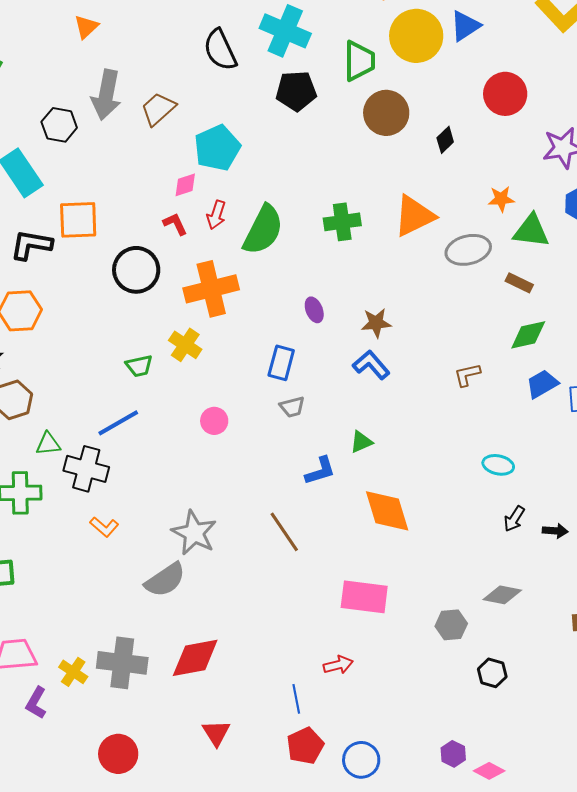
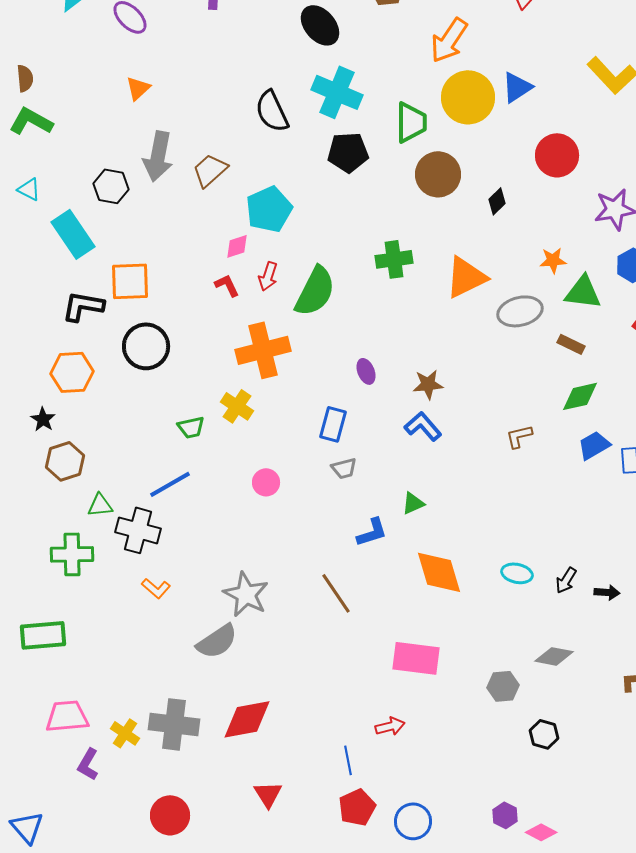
green cross: (342, 222) -> (394, 259), moved
black circle: (136, 270) -> (146, 346), moved
cyan ellipse: (498, 465) -> (517, 573), moved

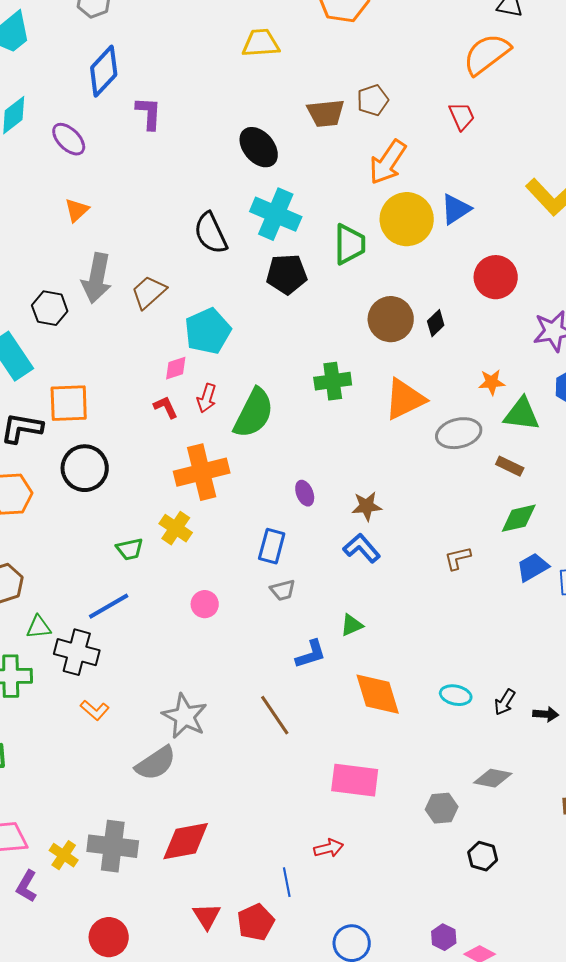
brown circle: (438, 174) -> (391, 319), moved
red pentagon: (357, 807) -> (256, 922), moved

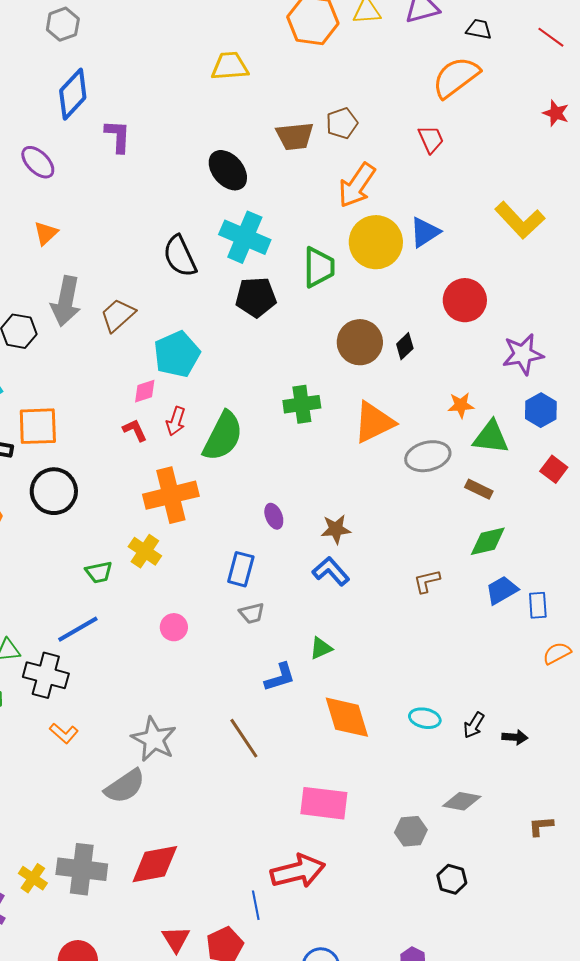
red arrow: (329, 848) -> (298, 871), size x1.8

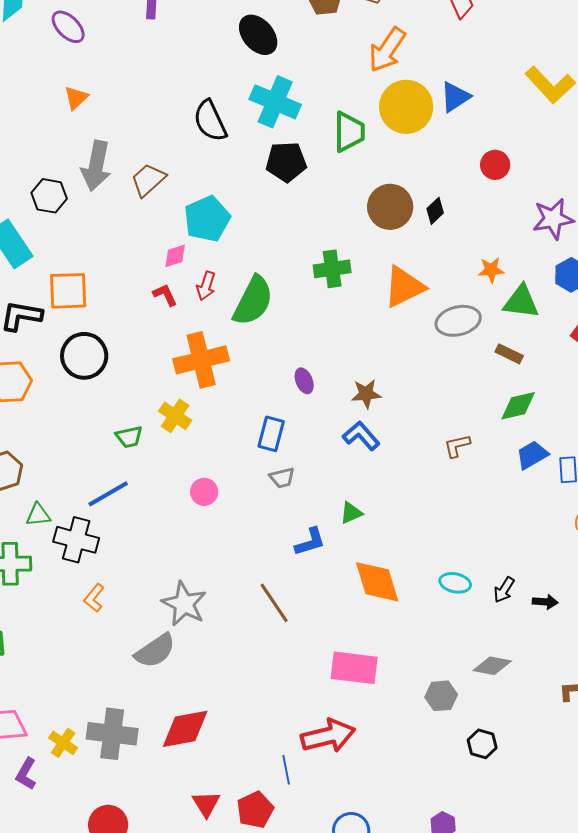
red circle: (465, 300) -> (495, 165), size x0.7
orange L-shape: (64, 733) -> (94, 598), turned 88

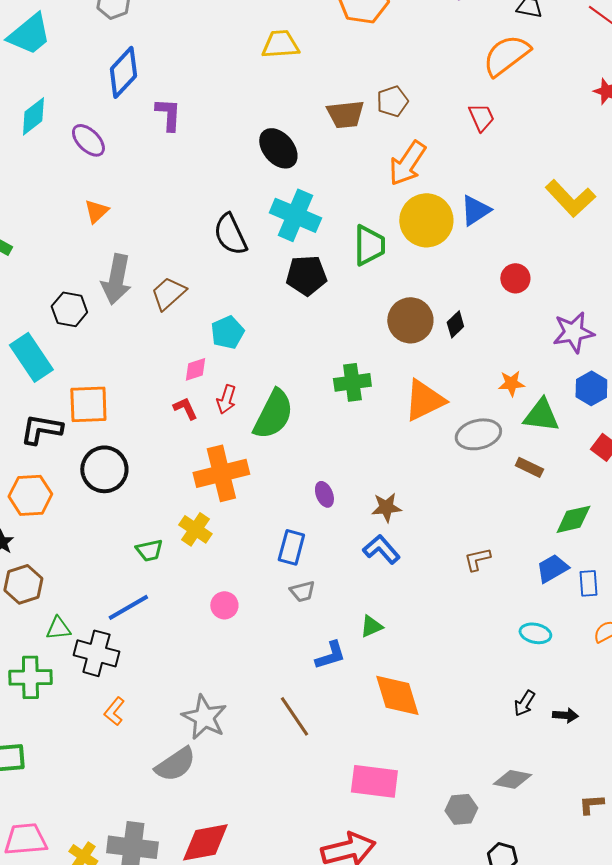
cyan pentagon: (207, 219) -> (227, 332), size x0.7
green diamond: (518, 406) -> (573, 519), moved
cyan ellipse: (455, 583) -> (535, 633), moved

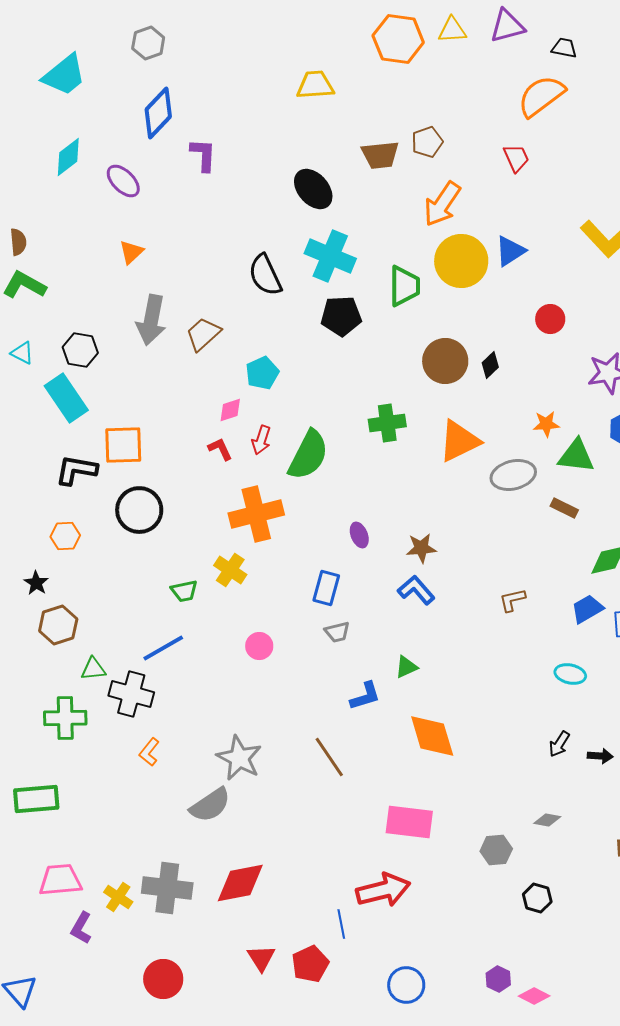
black hexagon: (69, 309) -> (80, 350), moved
orange hexagon: (30, 495) -> (65, 536), size x0.7
gray diamond: (512, 779) -> (547, 820), size x0.7

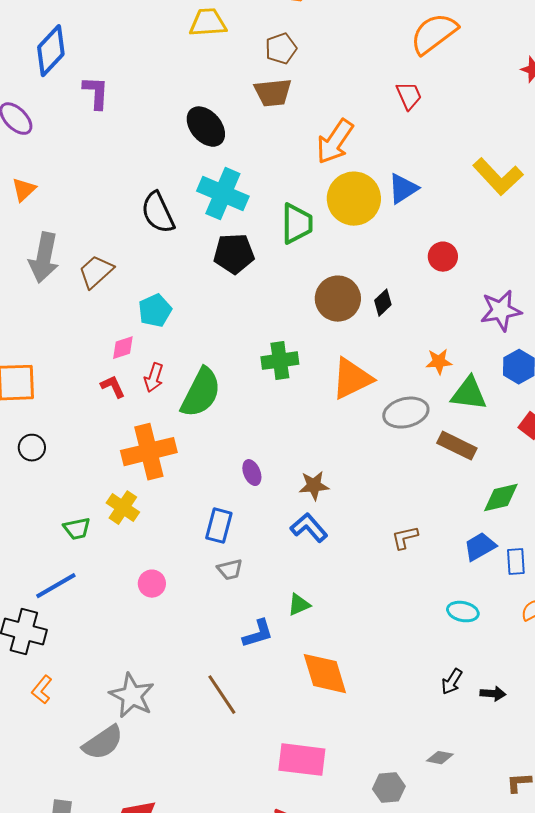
brown pentagon: (427, 142) -> (281, 49), moved
brown rectangle: (564, 508) -> (457, 446), size x1.4
black circle: (139, 510) -> (32, 448), size x0.6

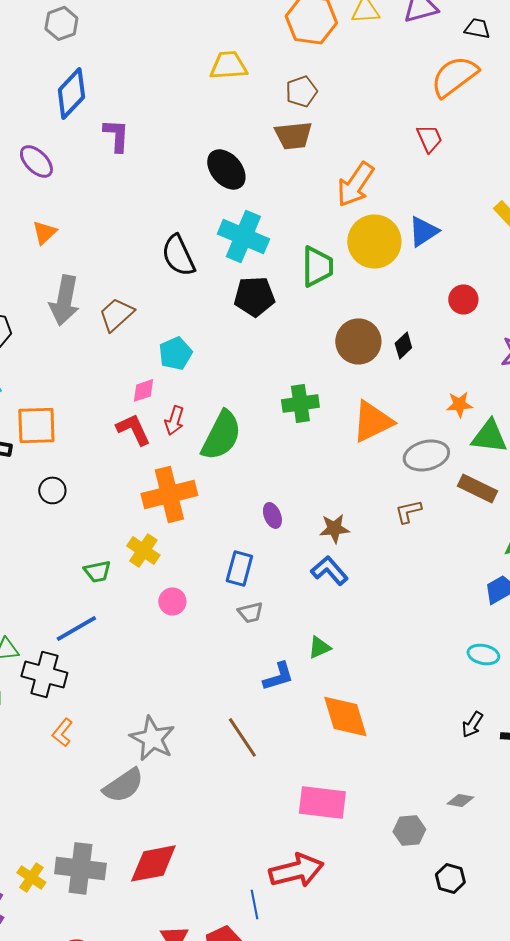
red L-shape: (113, 387) -> (133, 429), size x1.4
brown L-shape: (405, 538) -> (408, 511), moved
pink circle: (152, 584) -> (172, 601), moved

